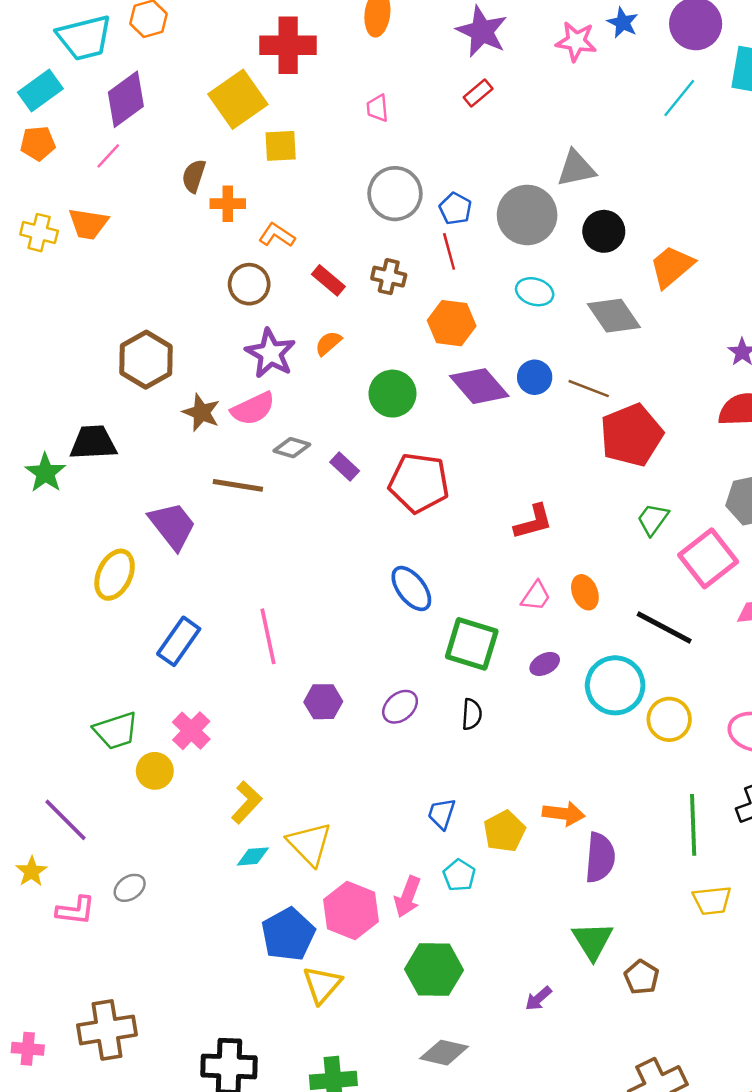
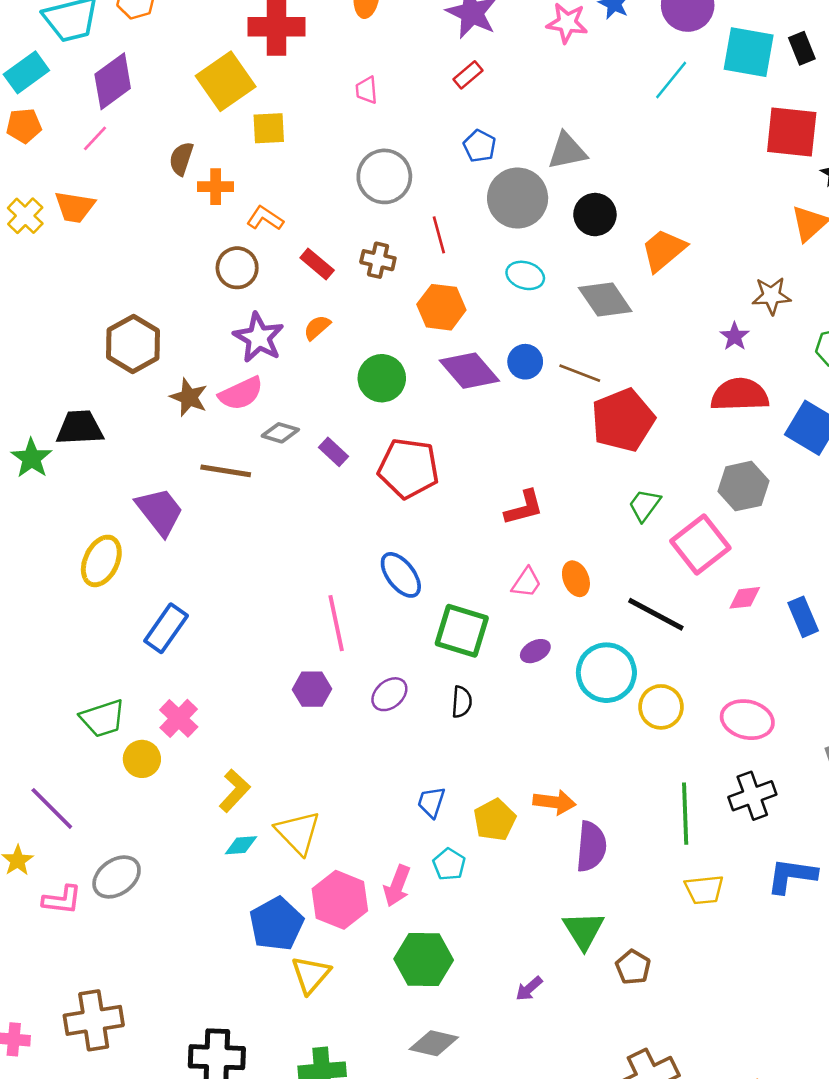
blue pentagon: (455, 209) -> (480, 146), moved
yellow cross: (39, 233) -> (25, 216), turned 30
pink line: (268, 636) -> (336, 623), moved
gray ellipse: (130, 888) -> (117, 877), size x1.5

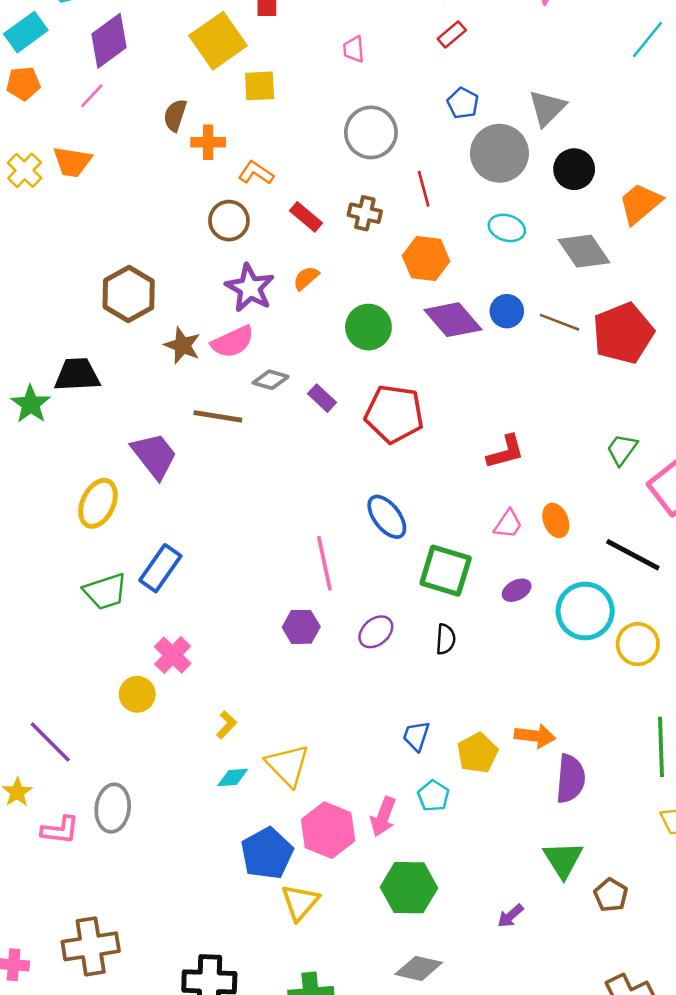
gray triangle: (567, 151) -> (547, 108), turned -33
red pentagon: (623, 420) -> (623, 333), moved
green trapezoid: (103, 718) -> (105, 591), moved
yellow L-shape: (235, 791) -> (227, 725), size x0.7
gray ellipse: (117, 877) -> (113, 808), turned -48

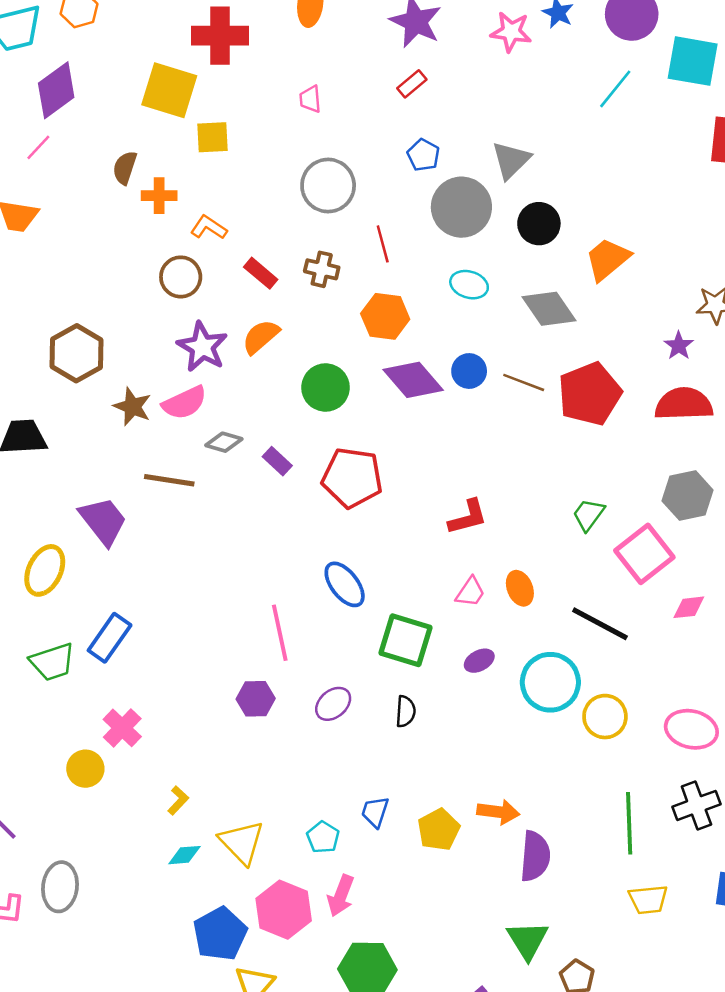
yellow square: (218, 41) -> (169, 90), turned -38
orange semicircle: (306, 278) -> (261, 337), size x1.4
cyan pentagon: (433, 796) -> (323, 837), moved

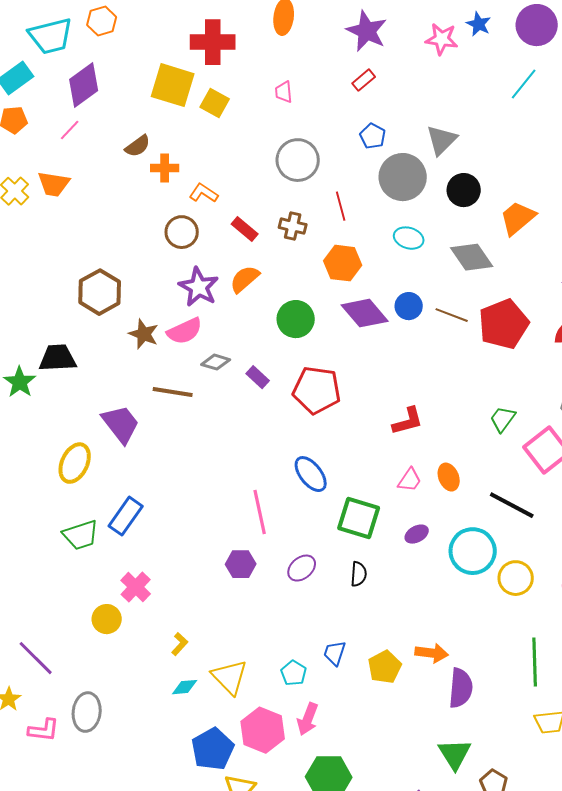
yellow square: (212, 137) -> (215, 103), moved, turned 32
brown semicircle: (125, 168) -> (138, 146), turned -144

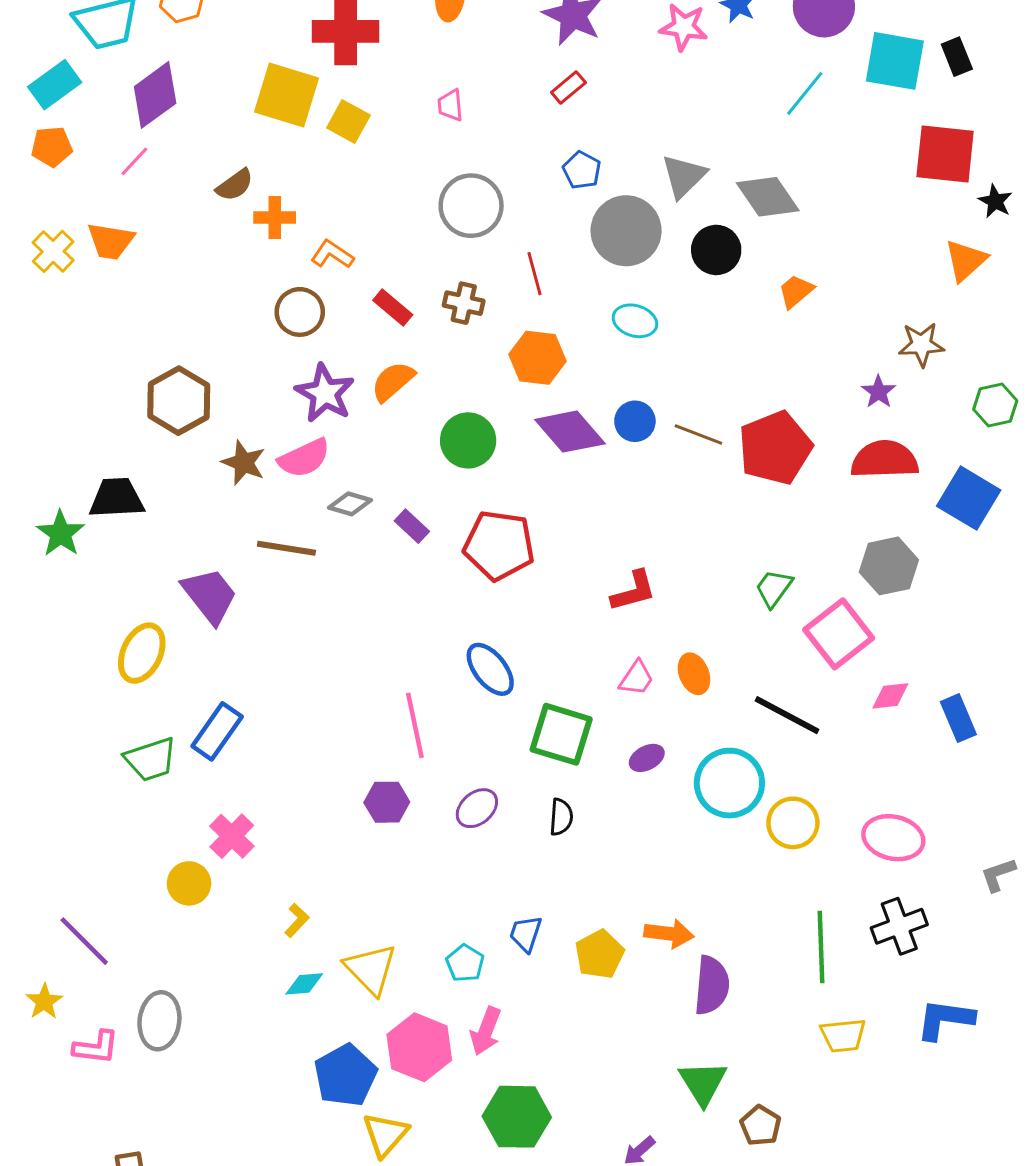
orange trapezoid: (518, 218) -> (796, 291), size x0.7
gray diamond: (472, 257) -> (768, 197), moved

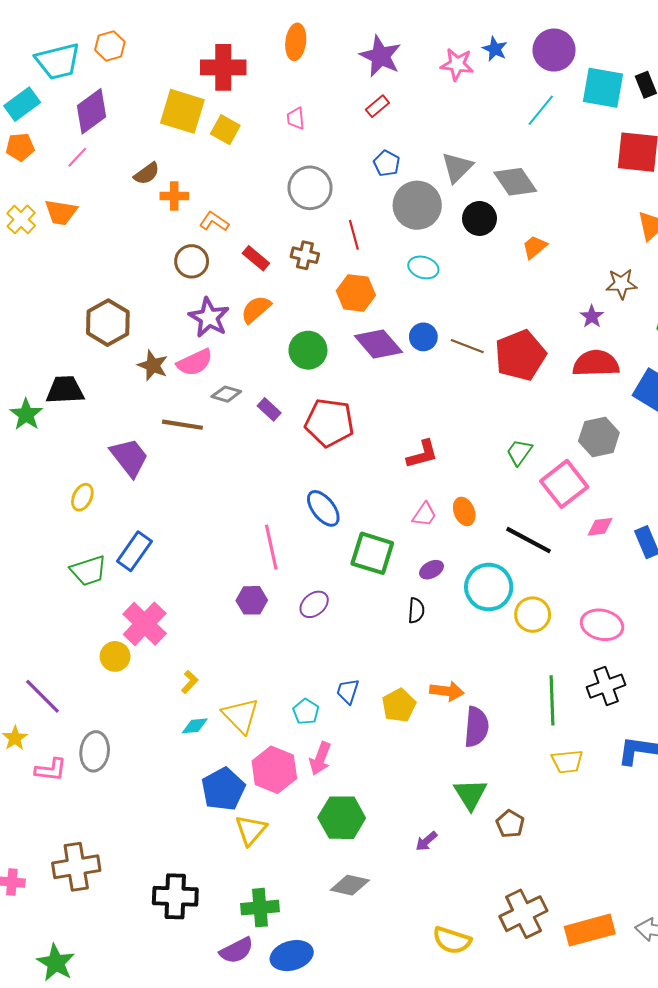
yellow ellipse: (142, 653) -> (82, 497), size x0.7
black semicircle: (561, 817) -> (416, 610), moved
pink cross: (232, 836) -> (145, 624), size x1.4

